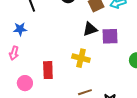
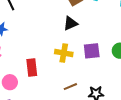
purple square: (110, 36) -> (92, 51), moved

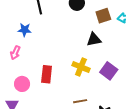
purple square: (92, 51) -> (109, 71), turned 30

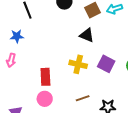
black triangle: (94, 40) -> (87, 35), turned 42
pink circle: (22, 84) -> (45, 99), moved

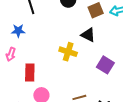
yellow cross: (78, 64) -> (68, 52), moved
red rectangle: (45, 77) -> (30, 72), moved

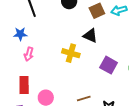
pink arrow: (11, 54) -> (29, 54), moved
red rectangle: (30, 72) -> (24, 85), moved

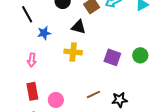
blue star: (20, 34) -> (44, 33), moved
black triangle: (90, 36) -> (79, 27), moved

